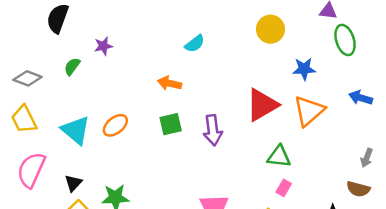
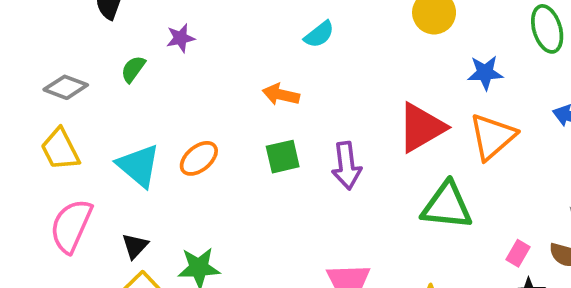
green triangle: (279, 157) -> (447, 206), size x1.4
pink rectangle: (284, 188) -> (518, 253), moved

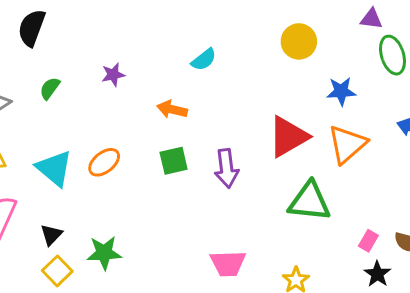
purple star: (181, 38) -> (113, 75), moved

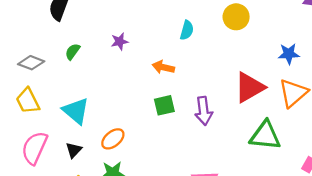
yellow circle: (299, 41) -> (236, 17), moved
cyan semicircle: (204, 60) -> (187, 30), turned -36
orange ellipse: (104, 162) -> (113, 139), moved
black triangle: (51, 235) -> (74, 150), moved

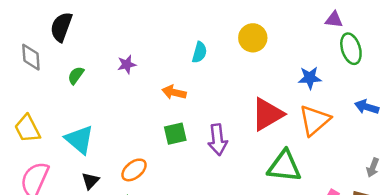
gray diamond: (31, 63) -> (31, 57), moved, turned 65
orange ellipse: (113, 139) -> (134, 170), moved
black triangle: (74, 150) -> (90, 181), moved

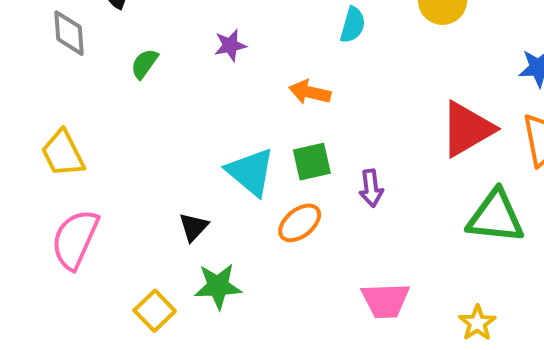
cyan triangle: (79, 140) -> (251, 172), moved
purple arrow: (218, 140) -> (371, 188), moved, size x0.7
orange ellipse: (134, 170) -> (300, 223), moved
black triangle: (90, 181) -> (193, 227), moved

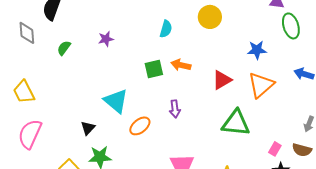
orange arrow: (310, 92) -> (181, 65), moved
red triangle: (467, 129) -> (222, 80), size x0.7
green square: (312, 162) -> (154, 69), moved

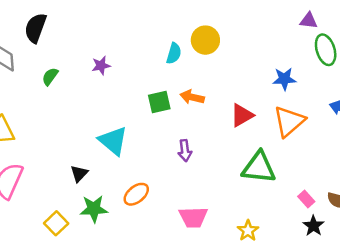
yellow circle: (210, 17) -> (205, 40), moved
orange ellipse: (140, 126) -> (136, 194), moved
pink rectangle: (275, 149) -> (306, 199), turned -72

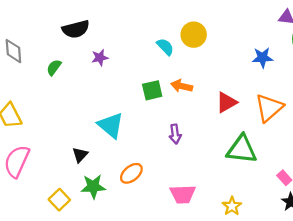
black semicircle: (35, 28) -> (76, 29), moved, turned -124
cyan semicircle: (174, 53) -> (165, 47), turned -60
blue star: (284, 79) -> (262, 58), moved

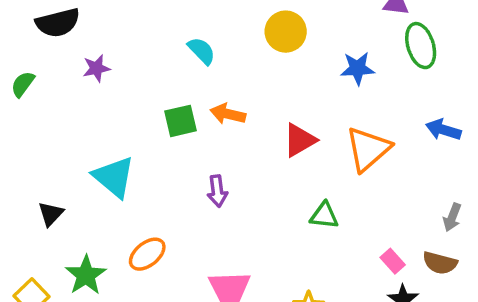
yellow circle: (194, 35) -> (286, 32), moved
green triangle: (242, 149) -> (324, 216), size x0.6
black triangle: (80, 155) -> (51, 214), moved
green star: (93, 186) -> (86, 275), turned -30

